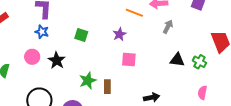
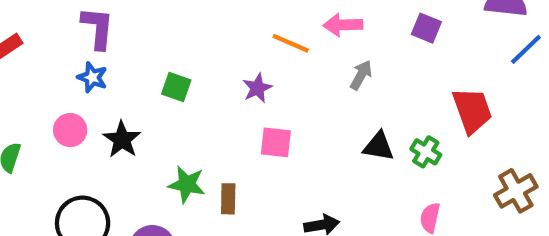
green star: (88, 81) -> (187, 184), turned 30

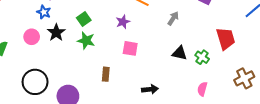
green square: (176, 87) -> (84, 19), turned 32
black star: (122, 139) -> (56, 33), moved
green star: (187, 184) -> (86, 41), moved

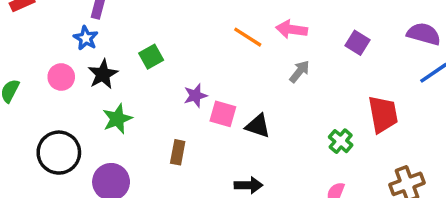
purple star: (123, 22) -> (195, 96), moved
green star: (86, 41) -> (117, 119), moved, turned 30
black triangle: (179, 53) -> (258, 126), moved

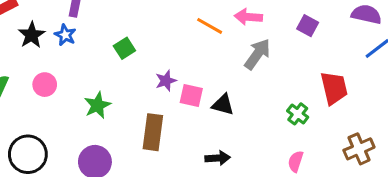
gray arrow: (299, 71) -> (257, 54), size x1.5
black star: (103, 74) -> (32, 35), moved
pink circle: (61, 77) -> (45, 85), moved
brown rectangle: (178, 152) -> (153, 132), size x1.6
black circle: (59, 153) -> (28, 154), moved

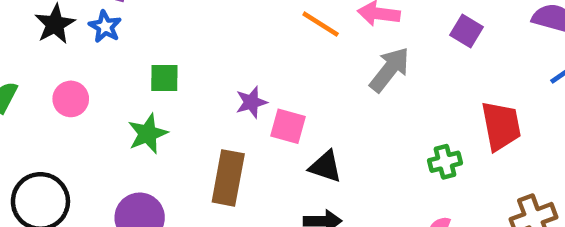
green square: (124, 48) -> (164, 78), moved, turned 30
black triangle: (223, 105) -> (325, 167), moved
green cross: (298, 114) -> (445, 162), turned 35

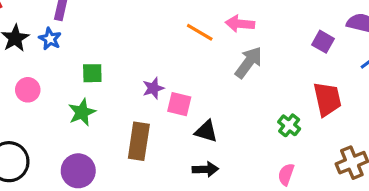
purple square: (466, 31) -> (323, 42), moved
green cross: (445, 162) -> (289, 125), turned -35

